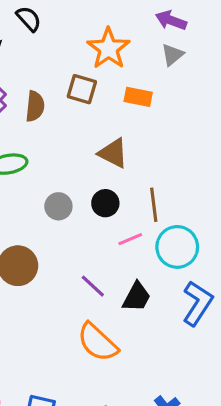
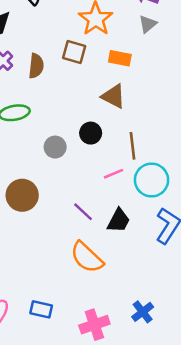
brown triangle: (113, 153) -> (113, 96), moved
black circle: (105, 203) -> (91, 133), moved

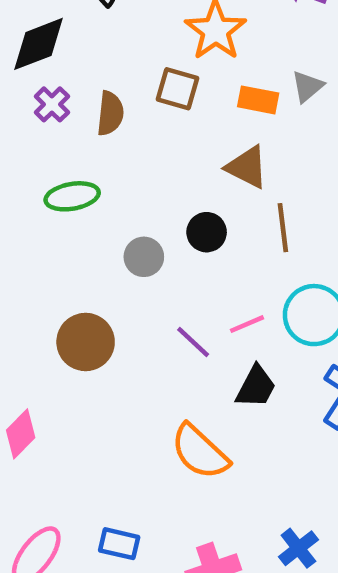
gray triangle: (148, 24) -> (307, 86), moved
brown line: (132, 146) -> (283, 228), moved
pink line: (113, 174) -> (247, 324), moved
purple line: (83, 212) -> (193, 342), moved

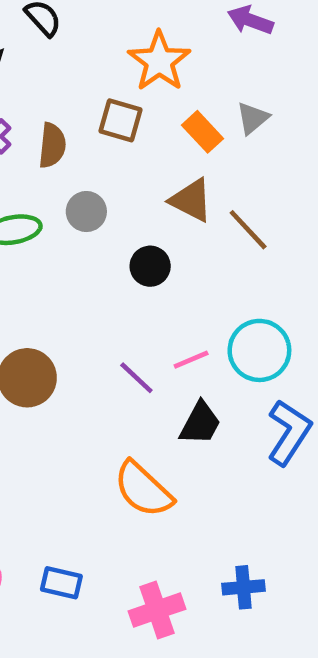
orange rectangle: (258, 100) -> (203, 132), turned 36
brown line: (283, 228) -> (248, 230), moved, turned -36
gray circle: (144, 257) -> (86, 212), moved
blue cross: (298, 548) -> (243, 587), turned 33

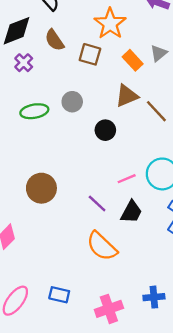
brown semicircle: (52, 145) -> (54, 40), moved, turned 140
brown triangle: (191, 200) -> (127, 96), turned -50
purple line: (136, 378) -> (97, 204), moved

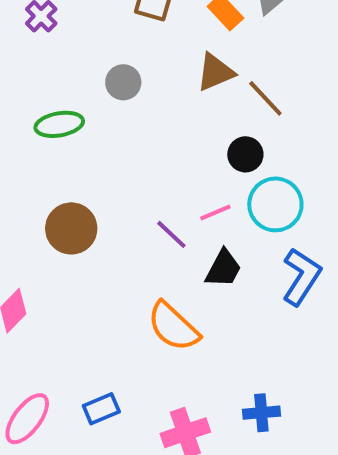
green ellipse: (34, 111) -> (59, 124), moved
black circle: (105, 130) -> (245, 154), moved
purple line: (97, 204) -> (171, 234), moved
blue rectangle: (59, 295) -> (101, 409), turned -36

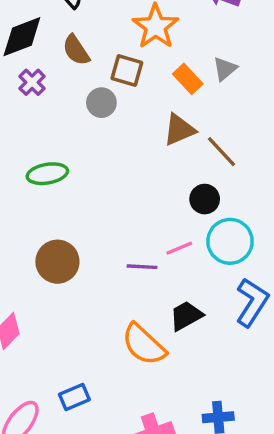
gray circle: (123, 82) -> (101, 103), moved
purple line: (171, 234) -> (142, 267), turned -40
black trapezoid: (223, 269) -> (186, 316), moved, turned -147
blue rectangle: (101, 409) -> (74, 397), moved

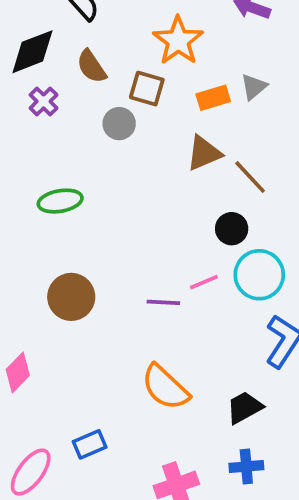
orange rectangle: (188, 79) -> (213, 98), turned -64
black trapezoid: (186, 316) -> (245, 407), moved

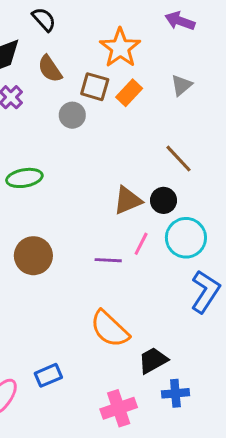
orange rectangle: (213, 98) -> (129, 93), moved, turned -30
brown triangle: (204, 153) -> (128, 200), moved
pink line: (204, 282) -> (141, 244), turned -40
black trapezoid: (245, 407) -> (153, 360), moved

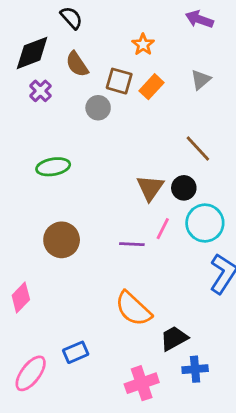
orange star: (120, 48) -> (143, 45), size x0.6
brown triangle: (128, 200) -> (150, 188), turned -32

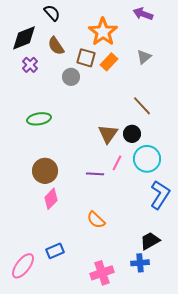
orange star: (143, 45) -> (103, 32), size x1.8
pink diamond: (21, 297) -> (51, 199), moved
orange semicircle: (133, 309) -> (96, 220), size x0.7
black trapezoid: (174, 338) -> (150, 241), moved

